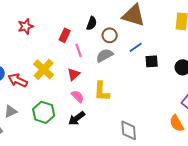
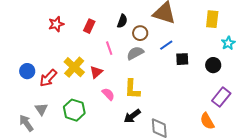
red rectangle: (65, 35) -> (89, 26), moved
red triangle: (74, 74) -> (96, 72), moved
red arrow: (18, 80) -> (48, 78), turned -72
gray triangle: (11, 111) -> (41, 109), turned -40
black arrow: (77, 118) -> (132, 116), moved

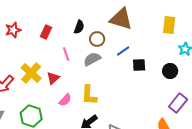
pink semicircle: (108, 94) -> (65, 100), turned 88

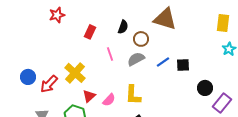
yellow rectangle: (169, 25) -> (223, 23), moved
red star: (13, 30) -> (57, 15), moved
blue line: (123, 51) -> (163, 62), moved
black circle: (170, 71) -> (205, 88), moved
red triangle: (53, 78) -> (89, 96), moved

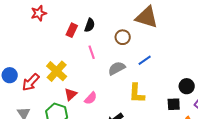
black semicircle: (123, 27) -> (90, 25), moved
gray semicircle: (136, 59) -> (117, 68), moved
black square: (183, 65) -> (174, 104), moved
yellow L-shape: (133, 95) -> (137, 93), moved

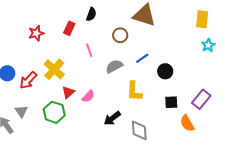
red star: (39, 13) -> (36, 33), moved
black semicircle: (90, 25) -> (91, 14), moved
black circle: (187, 86) -> (165, 71), moved

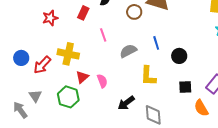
brown circle: (120, 35) -> (134, 12), moved
blue line: (142, 58) -> (156, 43), turned -72
yellow cross: (54, 69) -> (68, 54), turned -30
pink semicircle: (88, 96) -> (102, 81), turned -64

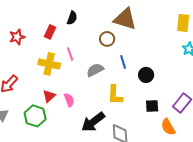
brown circle: (134, 12) -> (107, 39), moved
yellow cross: (68, 54) -> (49, 64), moved
black arrow: (126, 103) -> (93, 122), size x1.4

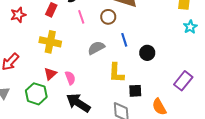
pink line: (70, 54) -> (81, 17), moved
black square: (152, 106) -> (135, 91), moved
black arrow: (93, 122) -> (78, 103), moved, turned 70
orange semicircle: (168, 127) -> (159, 107), moved

